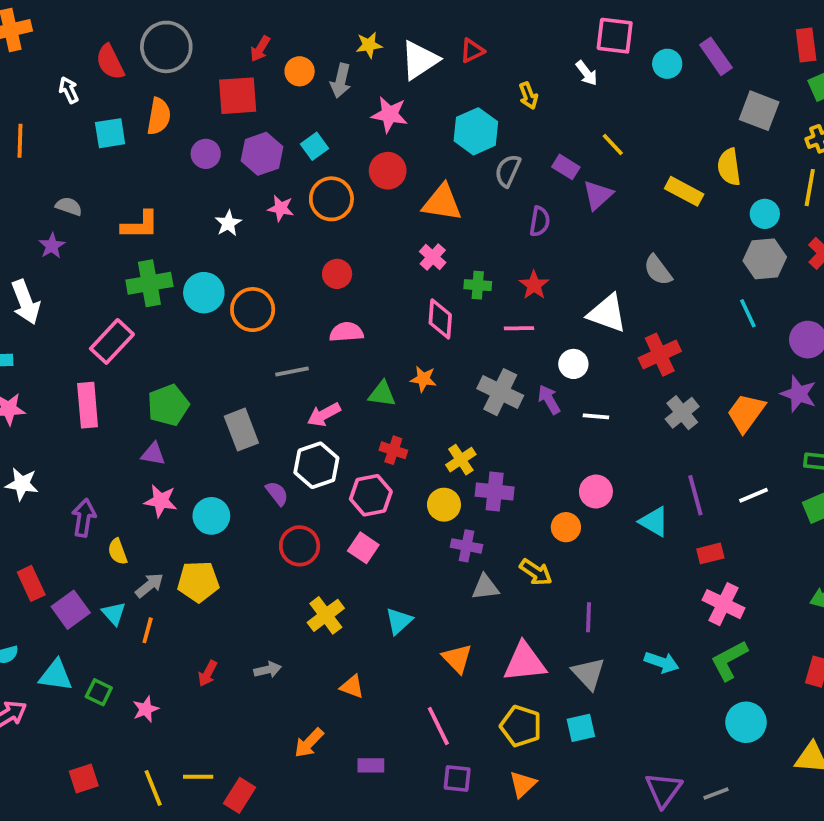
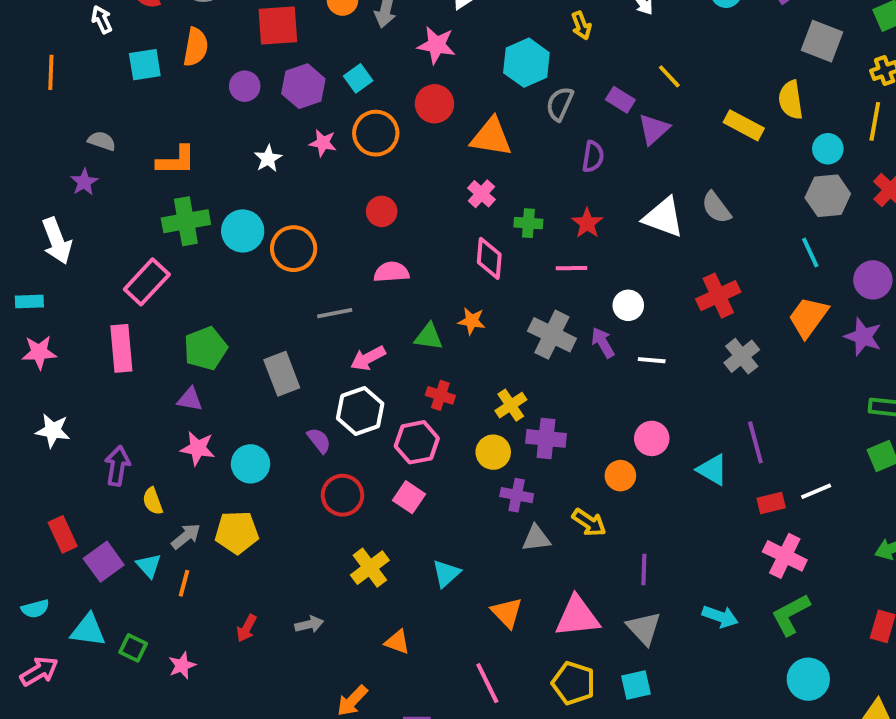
white triangle: (607, 313) -> (663, 217), moved
orange trapezoid: (746, 413) -> (808, 317), moved
white line: (754, 495) -> (816, 491), moved

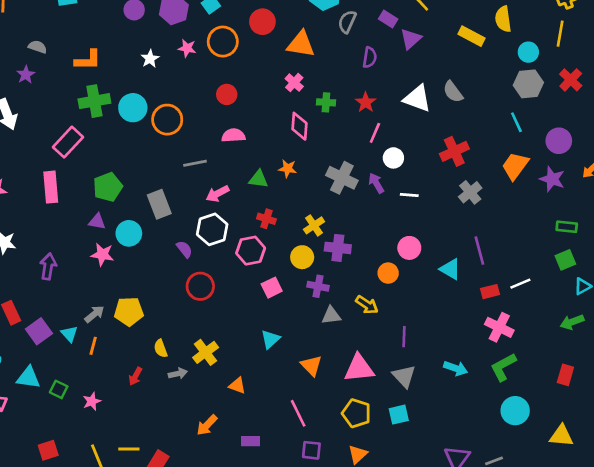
pink line: (571, 268) -> (375, 133), moved, turned -66
cyan circle: (251, 464) -> (129, 233), moved
pink square: (409, 497) -> (272, 288), moved, turned 30
yellow semicircle: (153, 501) -> (161, 348), moved
yellow cross: (370, 568) -> (206, 352), moved

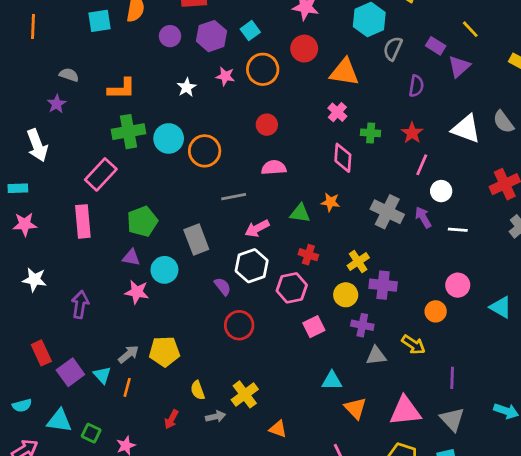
cyan triangle: (270, 339) -> (332, 381), moved, turned 42

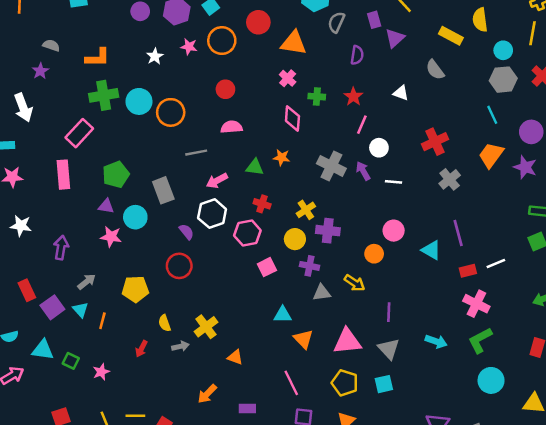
purple rectangle: (436, 46) -> (374, 20), turned 42
gray semicircle: (503, 122) -> (435, 70), moved
white triangle: (466, 129) -> (401, 93), size x0.6
red circle: (239, 325) -> (179, 266), moved
gray arrow: (128, 354) -> (87, 282), moved

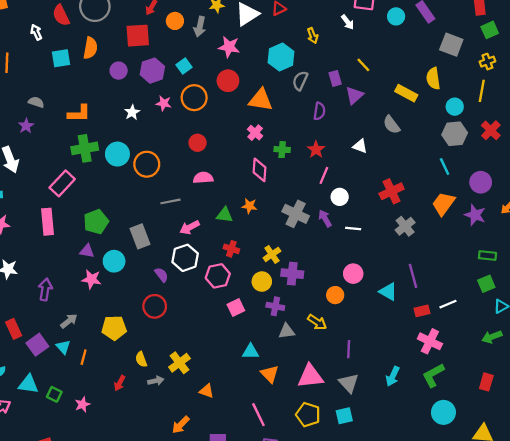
cyan arrow: (436, 341) -> (393, 376), turned 96

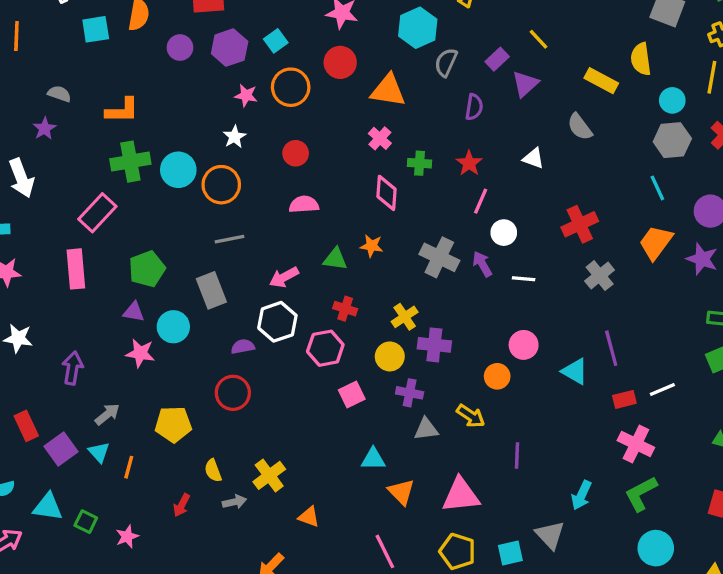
purple rectangle: (335, 78) -> (497, 59), turned 63
white star: (132, 112) -> (234, 137), moved
gray line: (170, 201) -> (230, 239), moved
purple semicircle: (161, 275) -> (243, 347), turned -63
gray triangle: (349, 383) -> (550, 535), moved

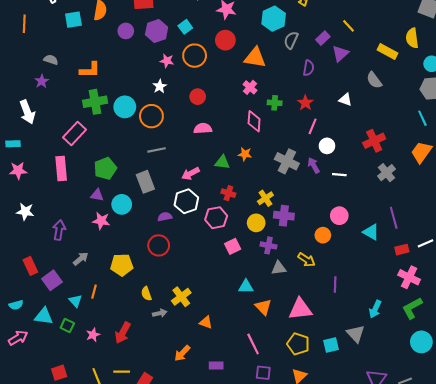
cyan triangle: (99, 452) -> (76, 301), moved
red arrow: (182, 505) -> (123, 333), moved, size x1.5

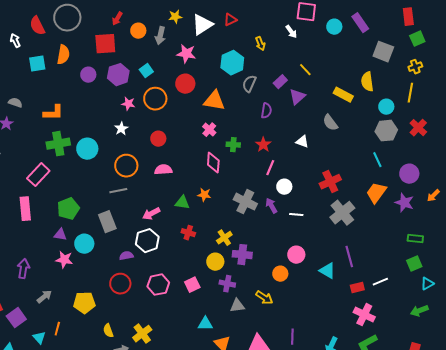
orange circle: (151, 116) -> (126, 166), moved
gray cross: (386, 173) -> (342, 213), size x1.4
pink hexagon: (216, 218) -> (158, 285), moved
purple line: (335, 284) -> (292, 337), moved

